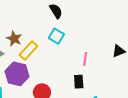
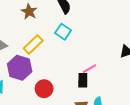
brown star: (14, 39) -> (29, 12), moved
pink line: (85, 59) -> (90, 69), moved, turned 48

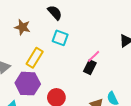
pink line: (90, 69) -> (94, 56), moved
black rectangle: (83, 80) -> (90, 67), moved, turned 40

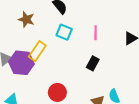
pink line: (94, 56) -> (96, 33), moved, turned -48
purple hexagon: (28, 84) -> (21, 63), moved

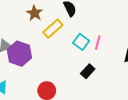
cyan square: (64, 32) -> (81, 42), moved
yellow rectangle: (37, 51) -> (53, 29), moved

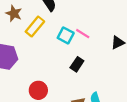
pink line: (98, 43) -> (83, 34), turned -64

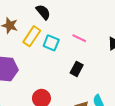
cyan square: (66, 35) -> (51, 43), moved

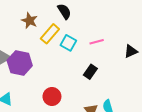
pink line: (79, 38) -> (97, 42), turned -48

